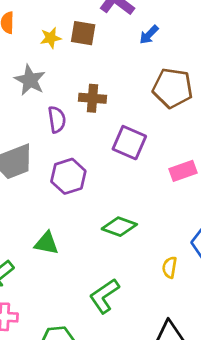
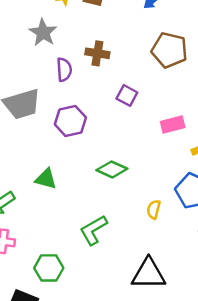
purple square: (129, 143) -> (127, 95), size x0.7

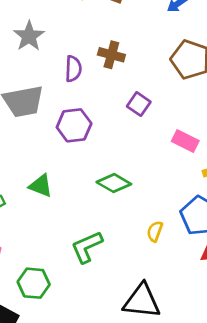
gray star: (43, 33) -> (29, 36), moved
pink rectangle: (173, 124) -> (185, 141), turned 35

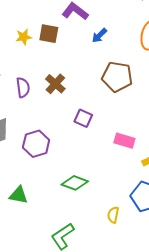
brown cross: (111, 55) -> (55, 84), turned 36
purple semicircle: (73, 69) -> (23, 87), moved

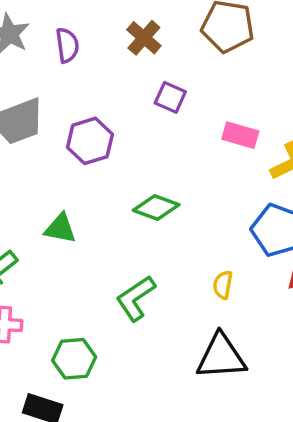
brown cross: (55, 84) -> (144, 38), moved
yellow semicircle: (113, 215) -> (223, 285), moved

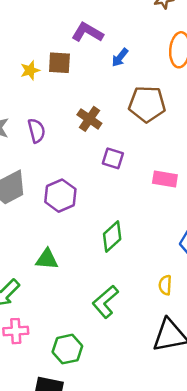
green diamond: (156, 208) -> (112, 237), turned -56

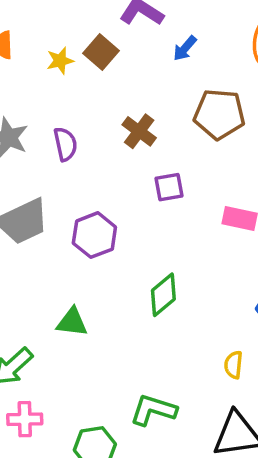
brown square: (59, 63) -> (101, 52), turned 35
purple square: (113, 158) -> (169, 187), turned -30
green L-shape: (105, 302) -> (153, 410), moved, turned 56

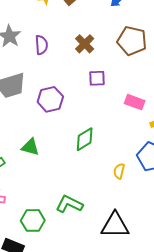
yellow semicircle: (233, 365) -> (119, 171), moved

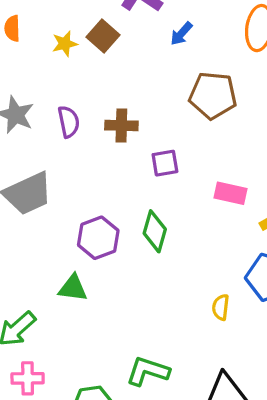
brown cross: (85, 44) -> (121, 126), moved, turned -36
purple hexagon: (50, 99) -> (98, 238), moved
green diamond: (85, 139) -> (155, 231), moved, turned -35

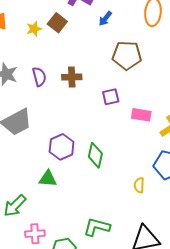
purple square: (165, 163) -> (111, 97), moved
green diamond: (155, 231) -> (95, 155), moved
pink cross: (28, 378) -> (35, 234), moved

